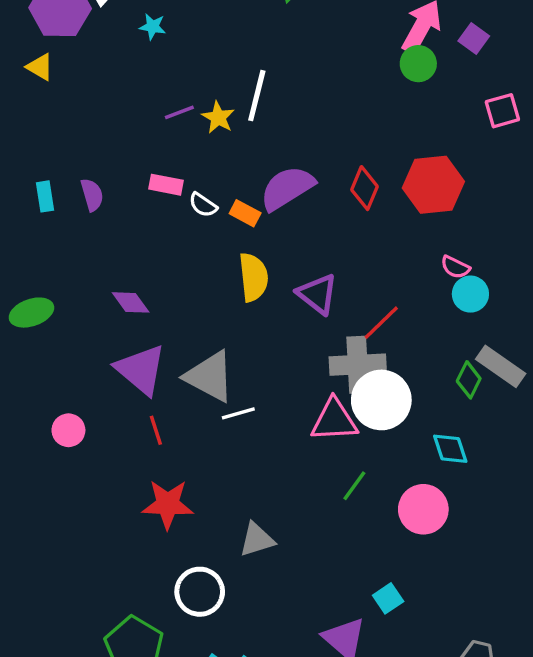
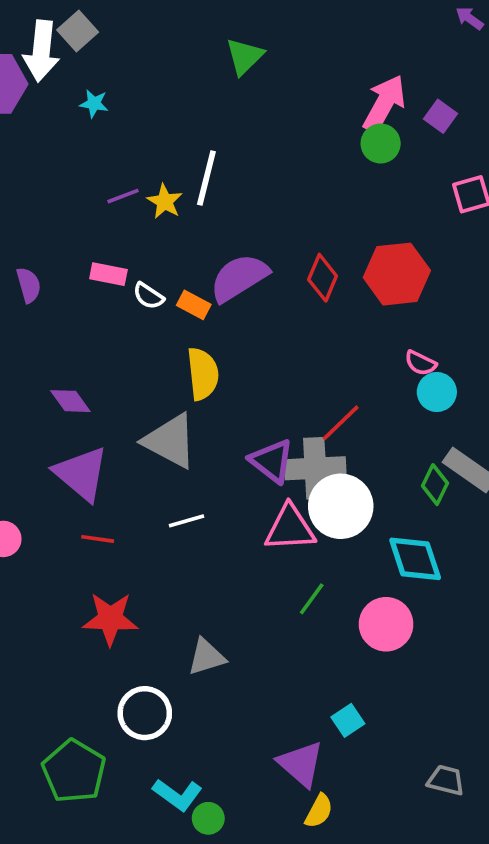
purple triangle: (317, 294) -> (272, 461), moved
gray triangle: (210, 376) -> (170, 441), moved
red line: (156, 430) -> (98, 539), turned -64
cyan diamond: (450, 449) -> (415, 559), size x1.4

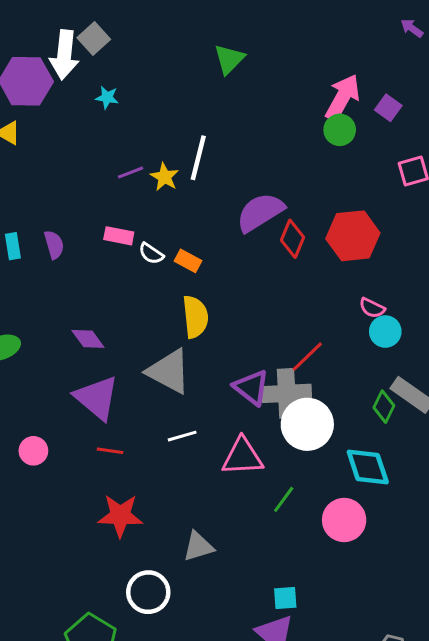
purple semicircle: (239, 278) -> (260, 212), moved
pink triangle: (290, 528) -> (242, 457), moved
cyan square: (348, 720) -> (285, 598), moved, turned 30

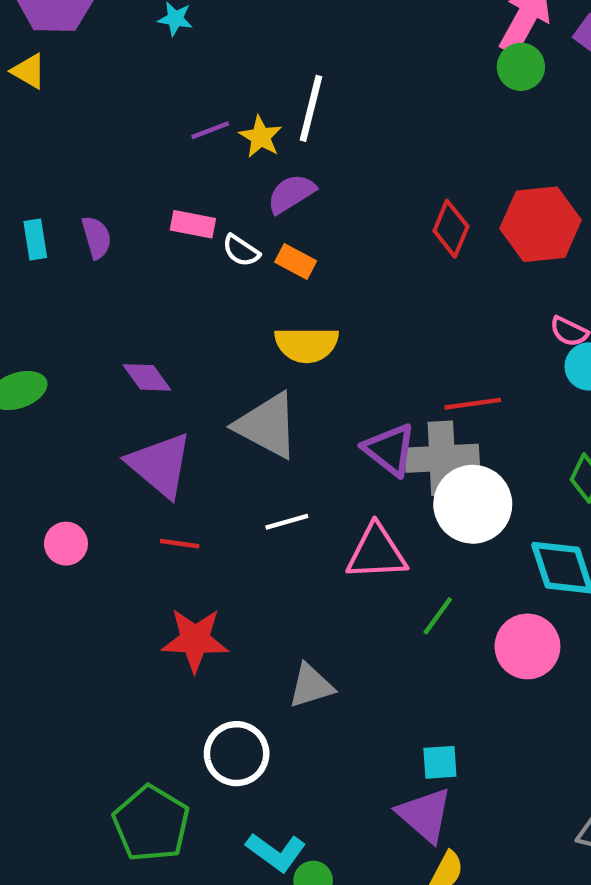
purple semicircle: (260, 212) -> (291, 194), moved, size x0.7
yellow semicircle: (195, 317) -> (307, 345), turned 96
red line: (307, 357) -> (473, 404), turned 36

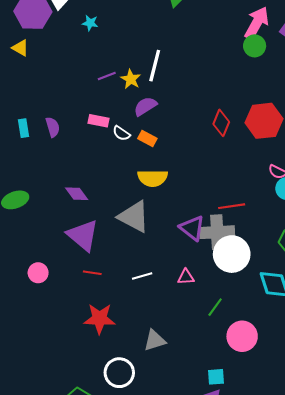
white line: (287, 522) -> (142, 276), moved
pink triangle: (377, 552) -> (186, 277), size x0.6
pink circle: (527, 646) -> (242, 336), moved

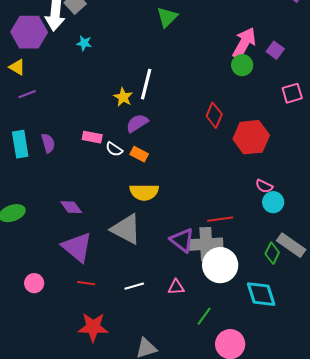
purple line: (107, 76) -> (27, 94), moved
red diamond: (221, 123) -> (214, 115), moved
cyan rectangle: (24, 128) -> (20, 144), size x1.5

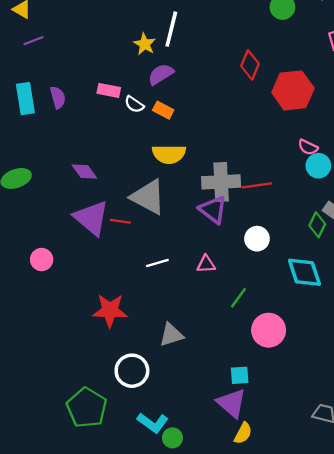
gray cross: (206, 244) -> (221, 182), moved
white circle: (220, 265) -> (257, 239), size x0.6
red line: (86, 283) -> (120, 221), moved

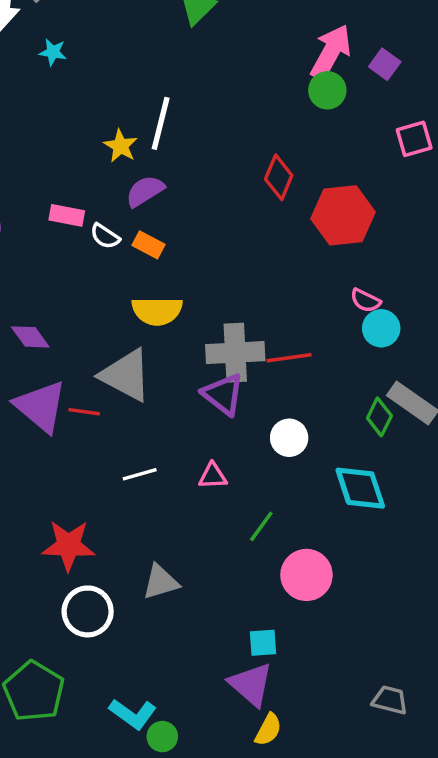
white circle: (132, 371) -> (88, 611), moved

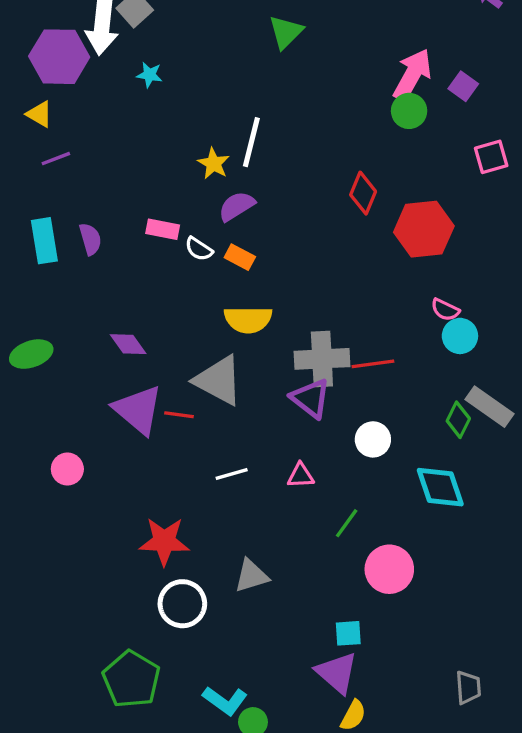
gray trapezoid: (390, 700) -> (468, 688), turned 72

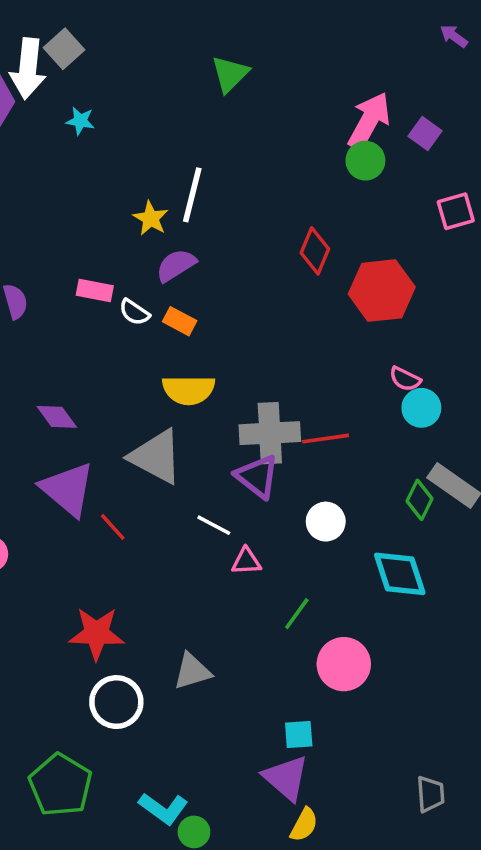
red line: (179, 415) -> (113, 527), moved, turned 40
white line: (232, 474) -> (214, 525), moved, turned 44

